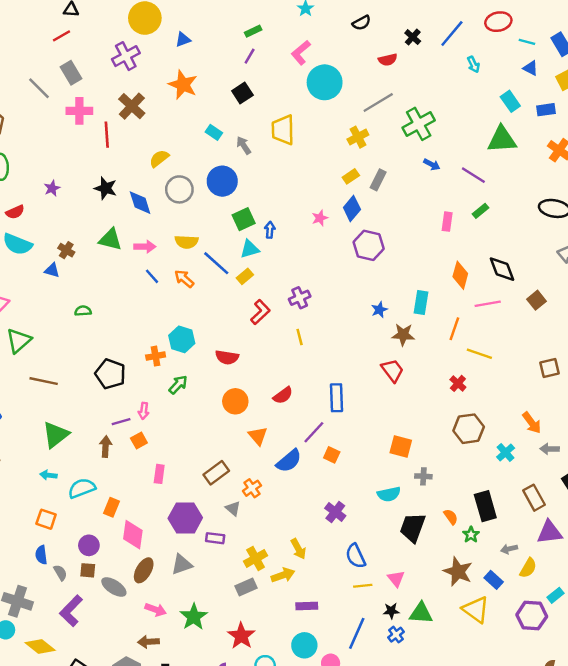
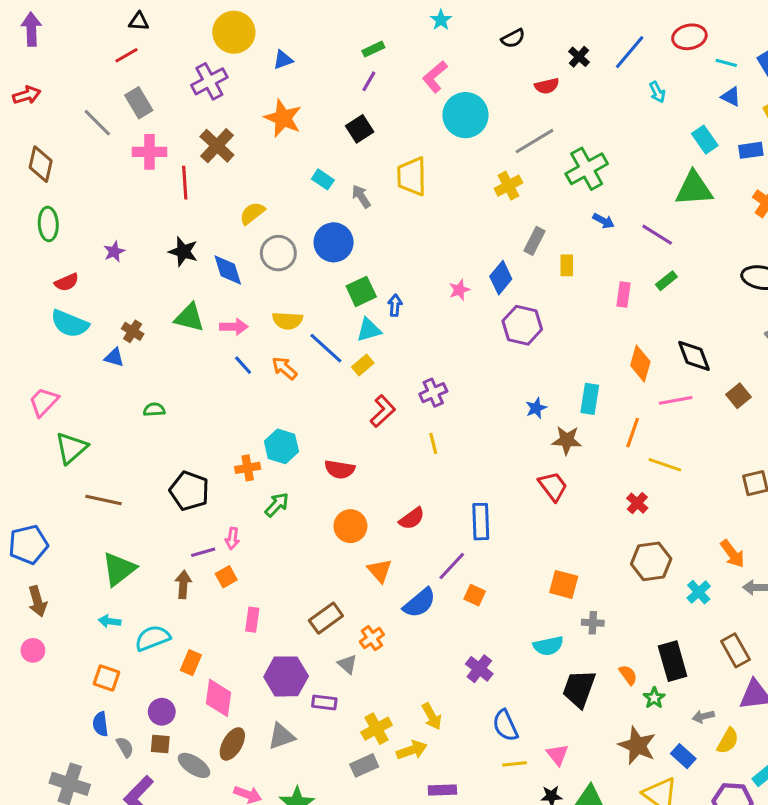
yellow rectangle: (351, 176) -> (567, 265), moved, turned -56

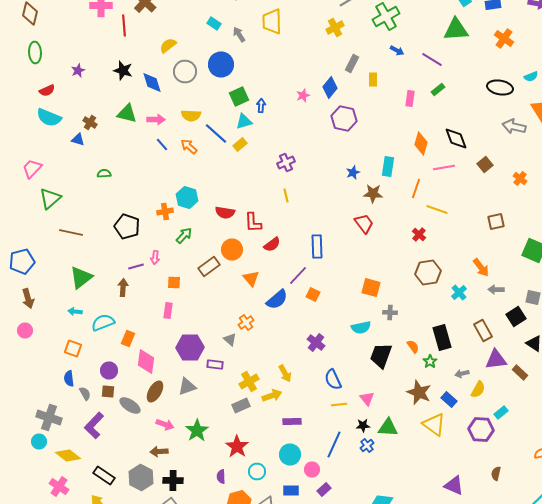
red L-shape: (383, 411) -> (253, 222), moved, turned 130
orange square: (226, 577) -> (174, 282), moved, turned 32
brown rectangle: (326, 618) -> (209, 266), moved

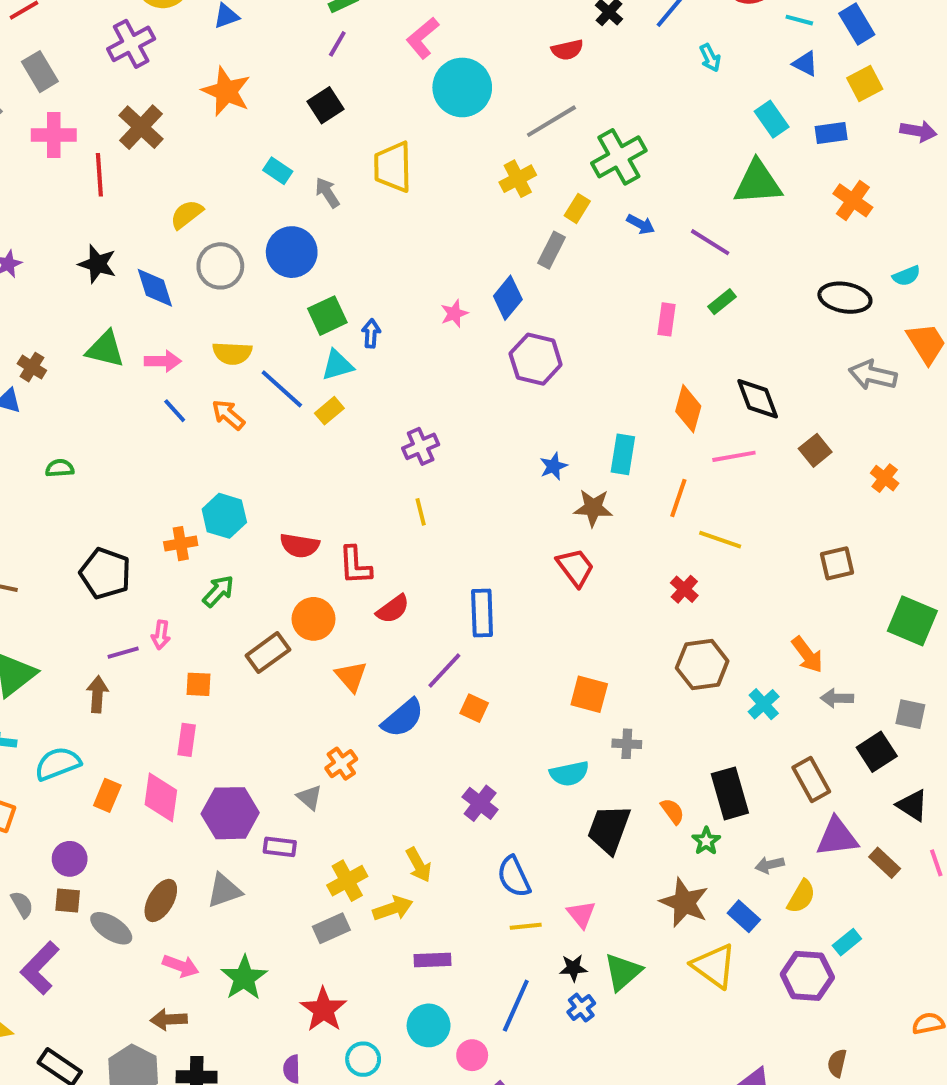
yellow rectangle: (373, 80) -> (577, 208), moved, turned 32
pink diamond: (146, 362) -> (161, 797), moved
green triangle: (388, 428) -> (623, 972), turned -45

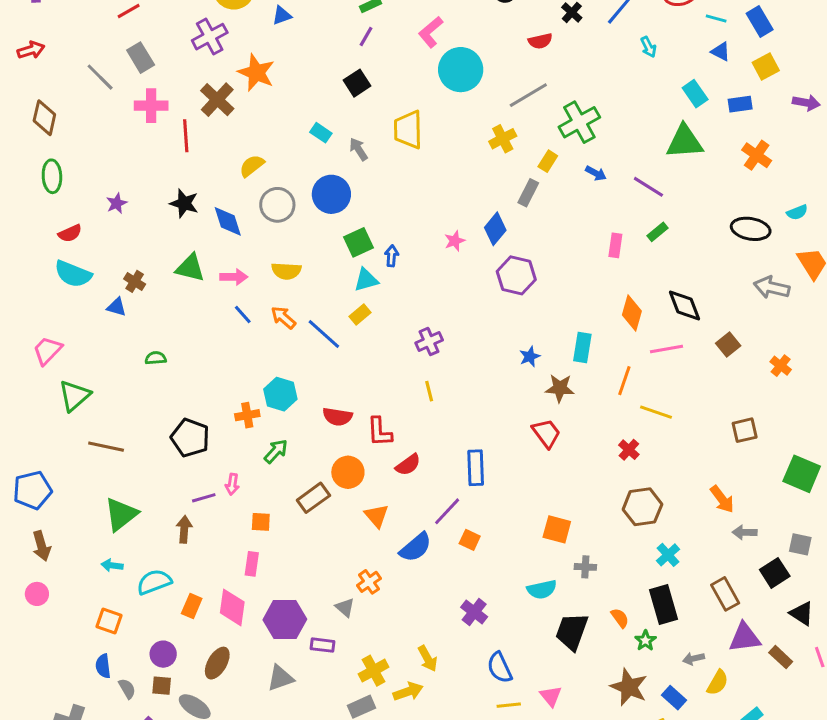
orange star: (226, 91) -> (256, 73), moved
blue line: (282, 389) -> (324, 334), moved
cyan cross: (764, 704) -> (668, 555), moved
brown ellipse: (161, 900) -> (217, 663), moved

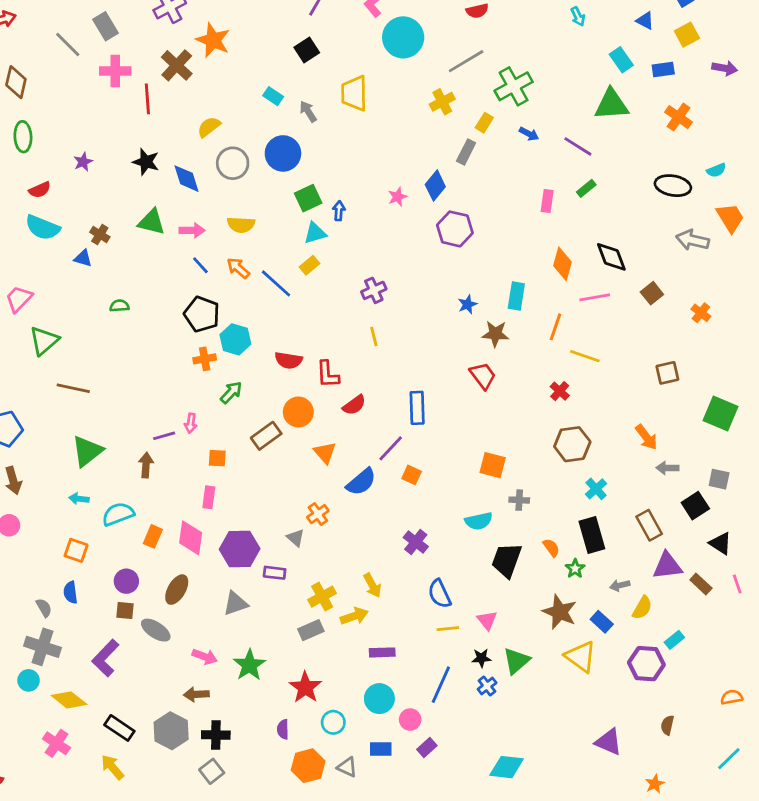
black pentagon: (190, 438) -> (202, 314), moved
gray semicircle: (127, 689) -> (44, 608), moved

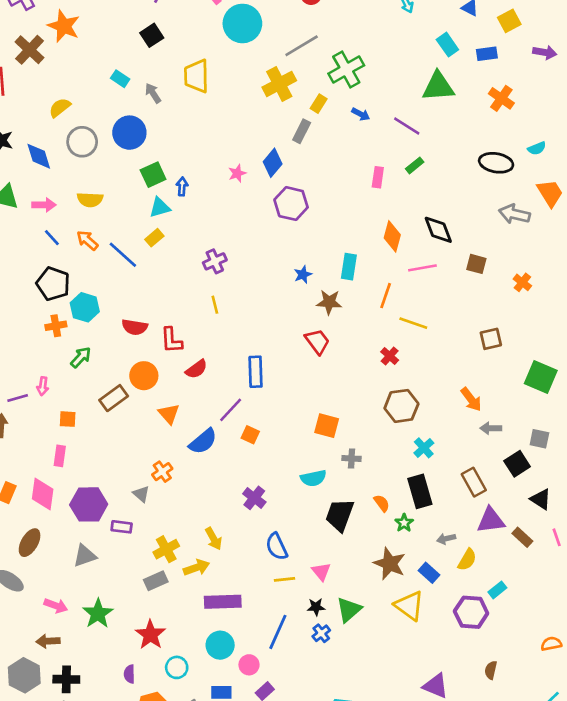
yellow cross: (442, 102) -> (279, 84), size x1.4
brown square: (652, 293) -> (476, 264), turned -36
purple rectangle: (382, 652) -> (223, 602), size x1.5

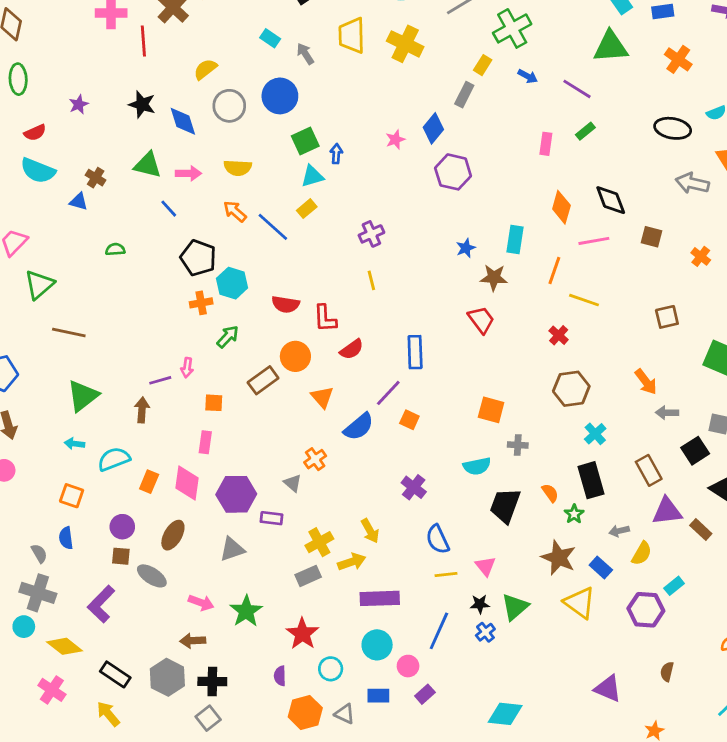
yellow cross: (279, 84) -> (405, 44), moved, turned -36
blue line: (52, 238) -> (169, 209), moved

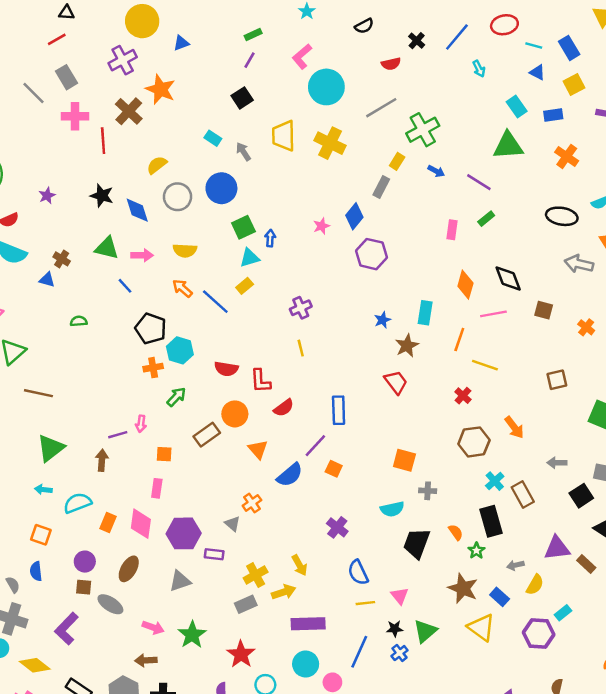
brown star: (494, 278) -> (407, 346), turned -30
orange arrow: (646, 382) -> (514, 427), moved
brown rectangle: (649, 470) -> (523, 494), moved

